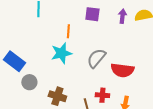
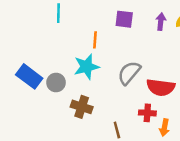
gray circle: (29, 82) -> (56, 82), moved
red cross: (102, 95) -> (147, 113), moved
brown cross: (57, 96) -> (82, 107), moved

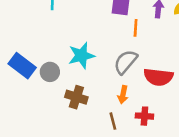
orange line: (95, 40) -> (136, 28), moved
red cross: (147, 113) -> (144, 116), moved
orange arrow: (164, 128) -> (123, 95), moved

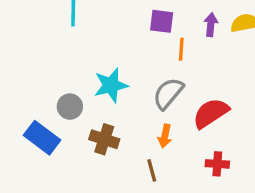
blue rectangle: (22, 66) -> (42, 138), moved
red semicircle: (158, 77) -> (211, 113), turned 140
red cross: (144, 116) -> (217, 164), moved

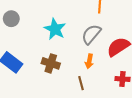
cyan star: (111, 85) -> (55, 29), turned -30
gray circle: (70, 107) -> (11, 19), moved

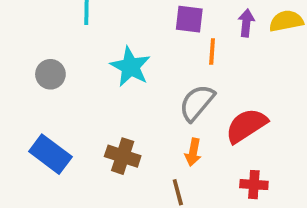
cyan star: (55, 29) -> (130, 67), moved

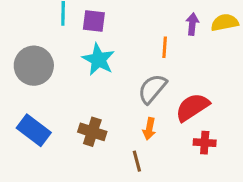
purple square: (189, 19) -> (94, 21), moved
gray circle: (50, 74) -> (34, 66), size x1.6
red cross: (254, 185) -> (205, 143), moved

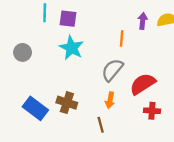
gray circle: (34, 66) -> (23, 52), size x0.6
blue rectangle: (34, 130) -> (35, 108), moved

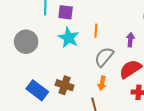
purple arrow: (143, 21) -> (130, 40), moved
orange line: (122, 38) -> (96, 31), moved
gray circle: (23, 52) -> (26, 42), size x1.5

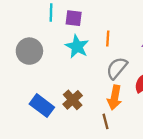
orange arrow: (102, 83) -> (115, 98), size x1.5
brown cross: (65, 85) -> (73, 100), turned 30

